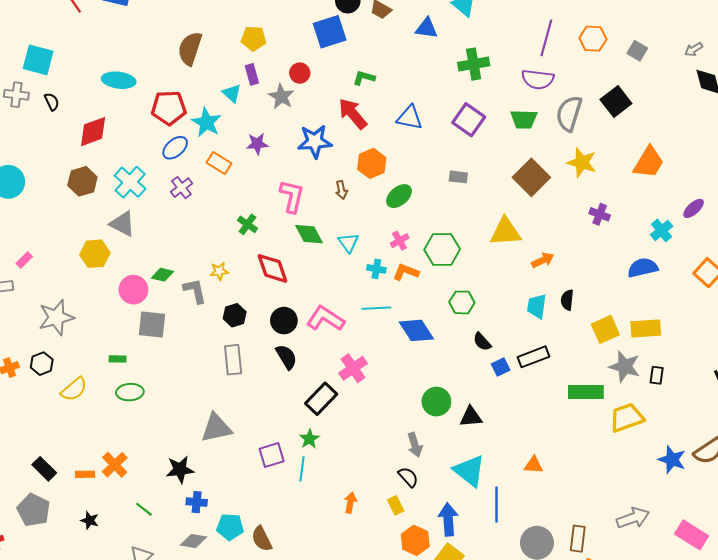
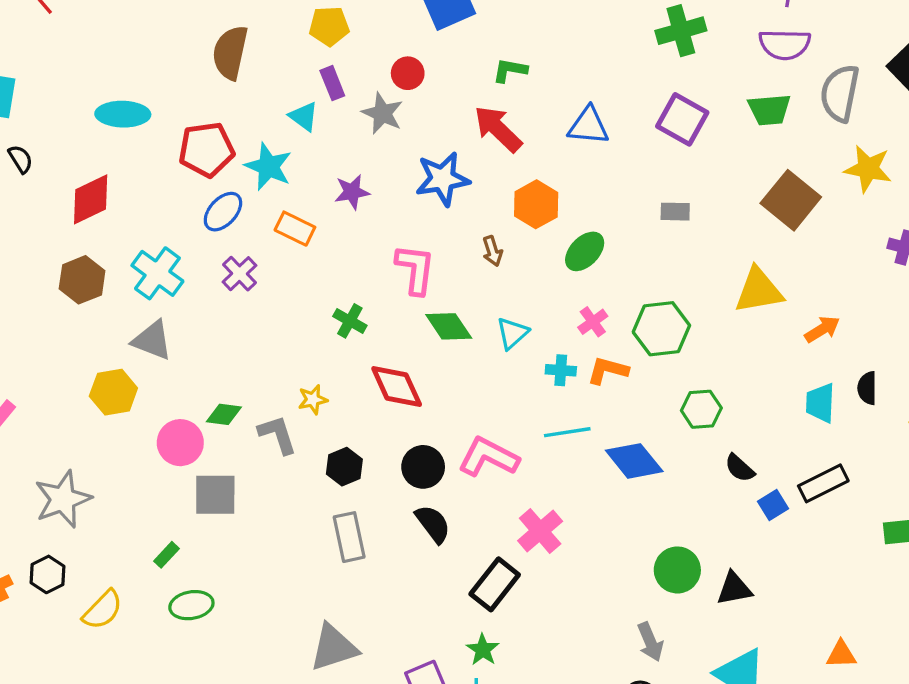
cyan triangle: (348, 243) -> (512, 333), turned 30
green rectangle: (118, 359) -> (166, 555), turned -42

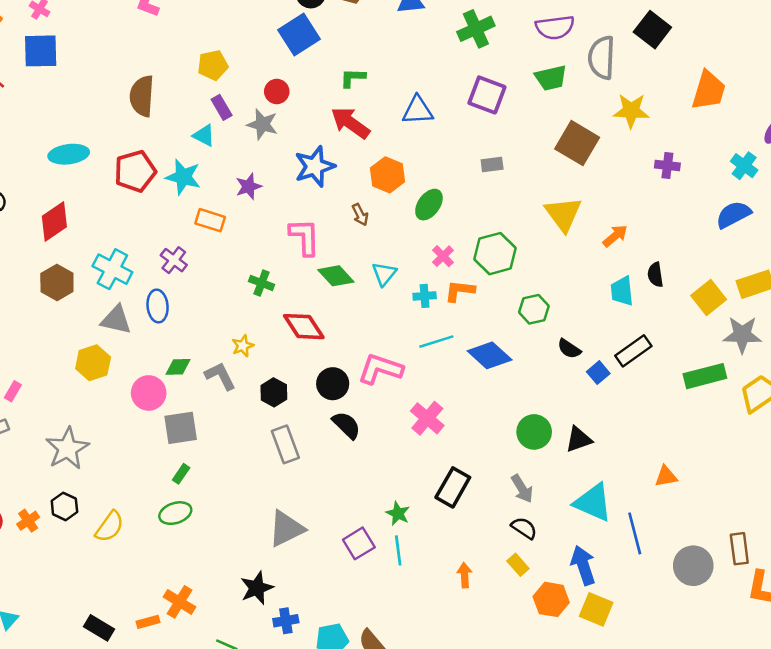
blue ellipse: (223, 212) -> (158, 306), moved, turned -40
yellow triangle: (759, 291) -> (563, 214), turned -48
green rectangle: (166, 555) -> (181, 474), moved
black rectangle: (495, 584) -> (453, 487), moved

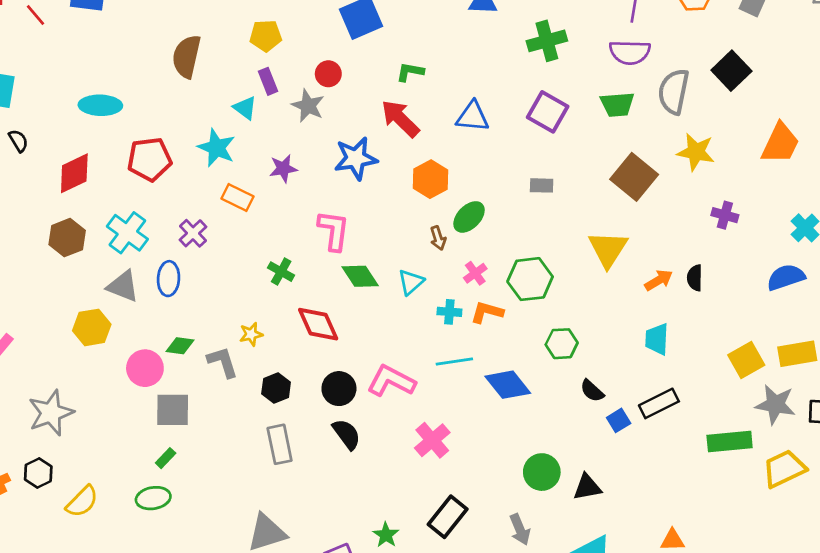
red pentagon: (135, 171) -> (149, 159), moved
brown arrow: (360, 215) -> (438, 238), moved
black semicircle: (655, 275) -> (695, 278), moved

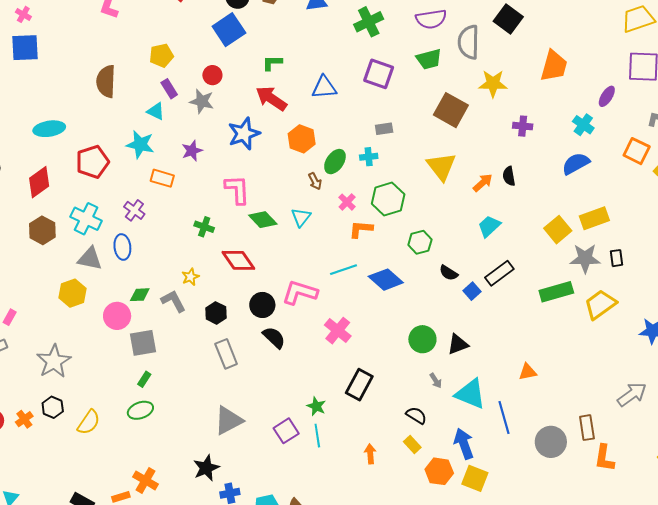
cyan cross: (449, 312) -> (369, 157), moved
cyan trapezoid: (657, 339) -> (489, 226), turned 55
gray arrow: (520, 529) -> (436, 381), moved, size x0.7

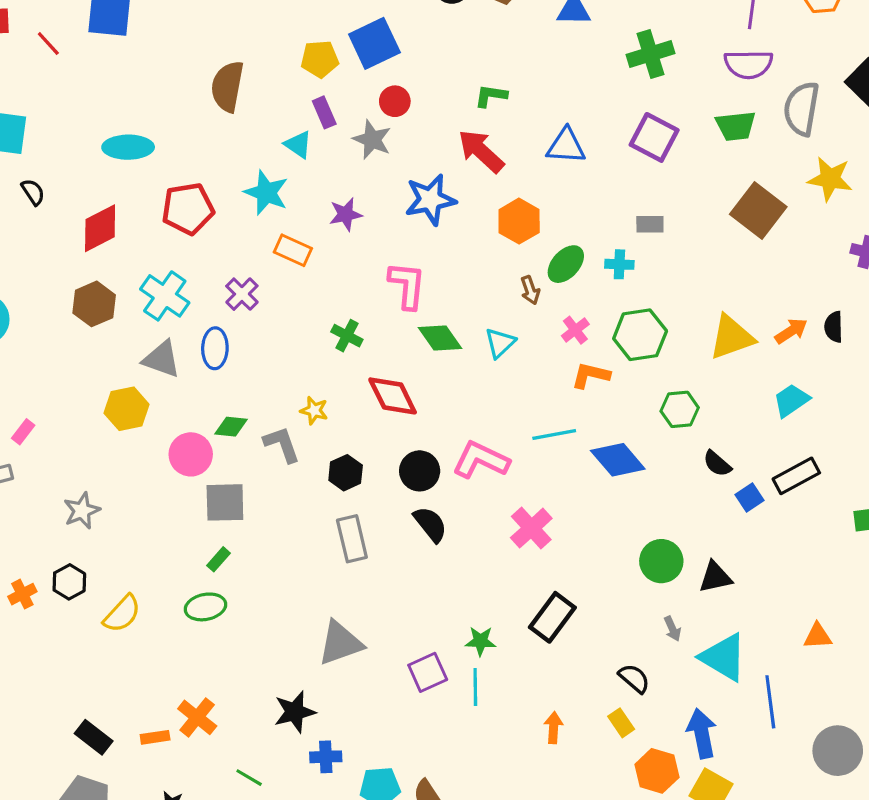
blue square: (229, 30) -> (374, 43), moved
yellow triangle: (441, 167) -> (731, 337), moved, turned 40
yellow star: (190, 277) -> (314, 410), turned 30
gray star: (54, 361) -> (82, 511), size x0.7
green star: (316, 406) -> (480, 641), turned -30

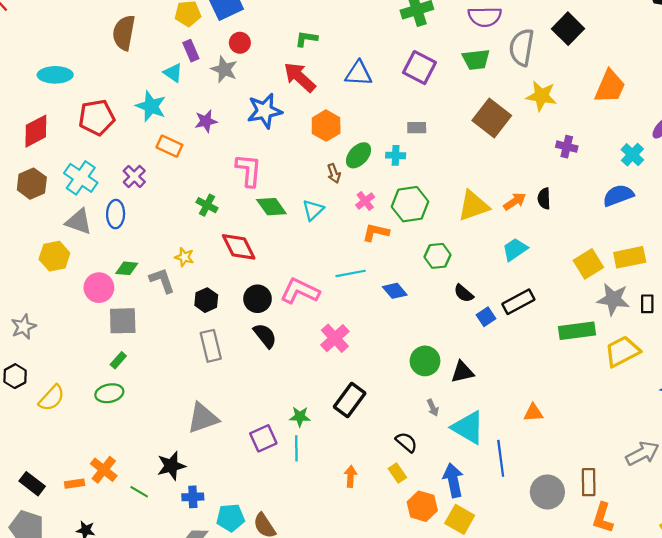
blue diamond: (618, 460) -> (395, 291), size x0.7
green line: (249, 778) -> (139, 492), moved

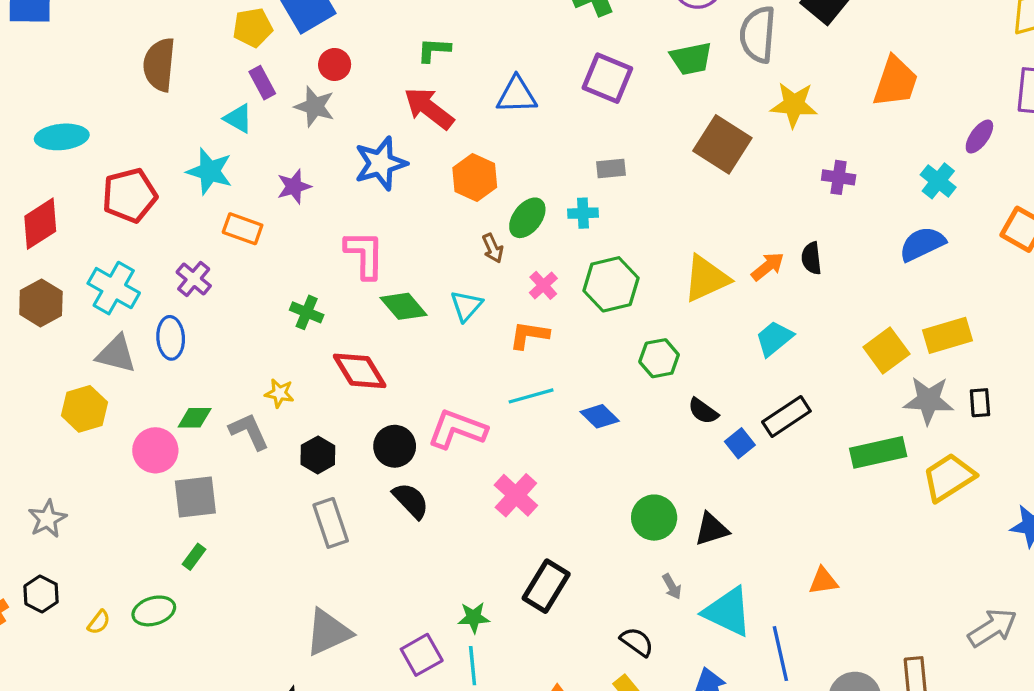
orange L-shape: (376, 232) -> (529, 335), moved
green ellipse: (109, 393) -> (154, 611), moved
yellow semicircle: (52, 398) -> (99, 622), size x0.6

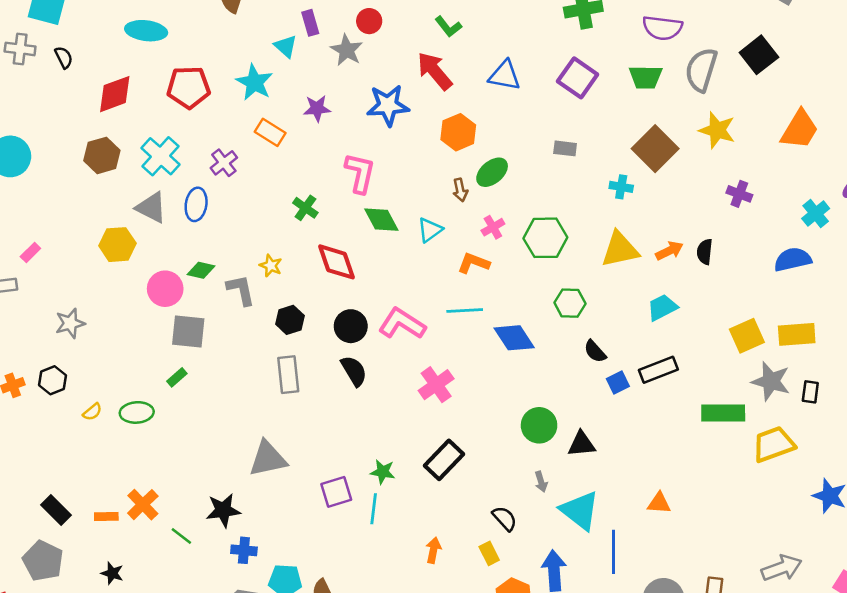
green L-shape: (434, 50) -> (448, 27), turned -144
cyan cross: (583, 213) -> (621, 187), moved
blue diamond: (600, 416) -> (514, 338), size x1.4

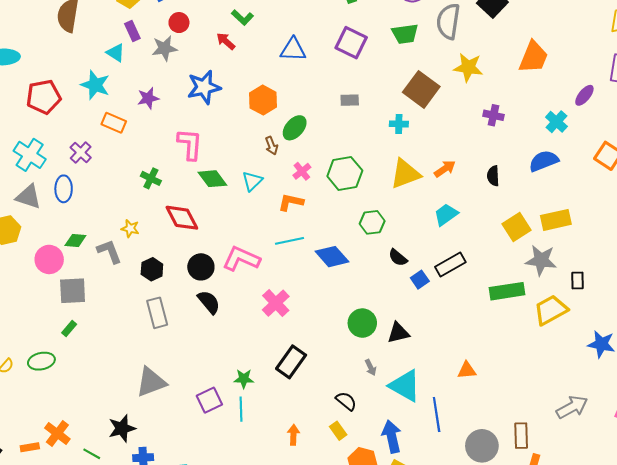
gray star: (347, 50) -> (165, 48), turned -30
red arrow: (435, 71) -> (226, 41), moved, size x0.6
black semicircle: (705, 252) -> (493, 176), moved
black rectangle: (810, 392) -> (577, 280), moved

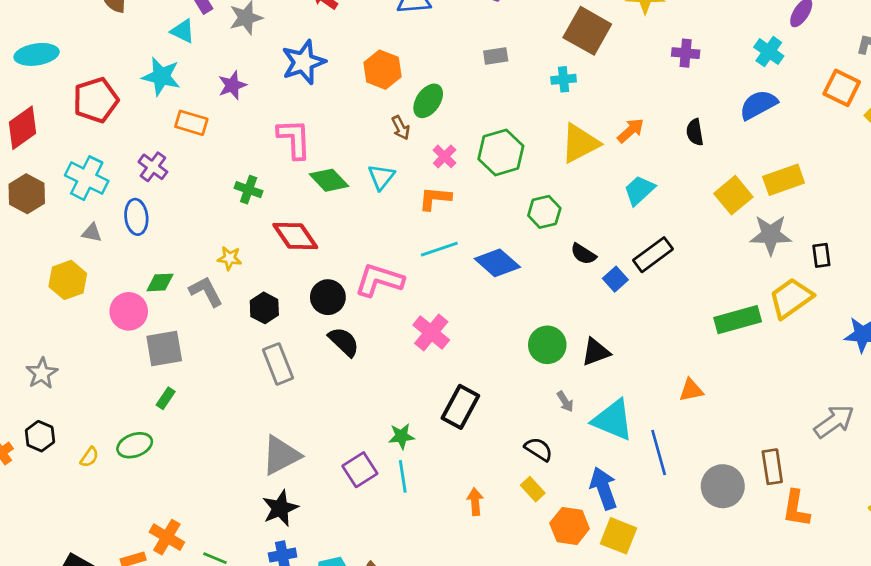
gray triangle: (28, 197) -> (92, 233), size x0.6
green rectangle: (507, 291) -> (738, 320), moved
black star: (122, 428) -> (280, 508), moved

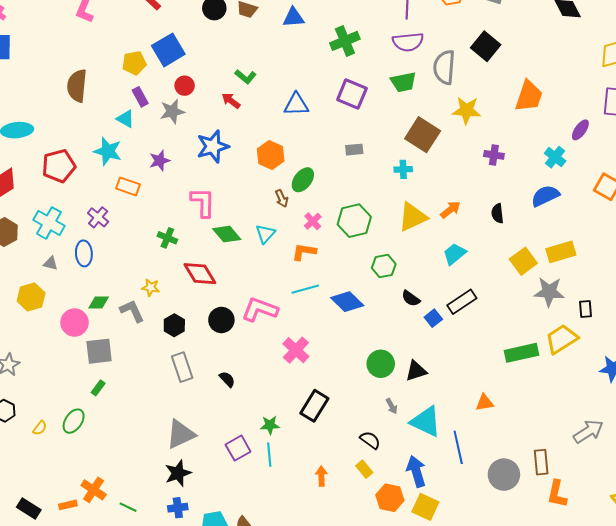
black semicircle: (344, 342) -> (227, 379), moved, size x0.7
green ellipse: (135, 445) -> (74, 421), turned -40

